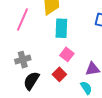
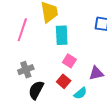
cyan semicircle: (86, 88) -> (80, 93), moved, turned 88

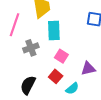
gray cross: (26, 70) -> (31, 48), moved

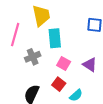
purple triangle: (88, 69) -> (90, 65), moved, turned 49

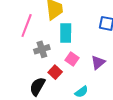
purple triangle: (90, 65) -> (98, 63), turned 42
red square: (59, 84) -> (55, 72), moved

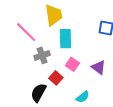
pink line: (27, 26) -> (26, 32), turned -65
purple triangle: (98, 63) -> (99, 67), turned -42

